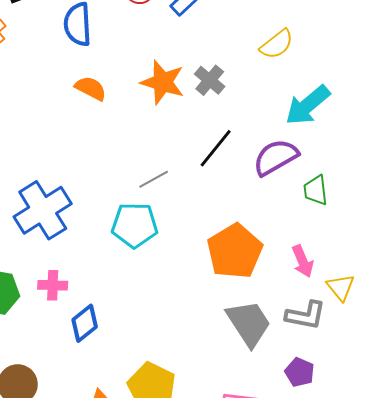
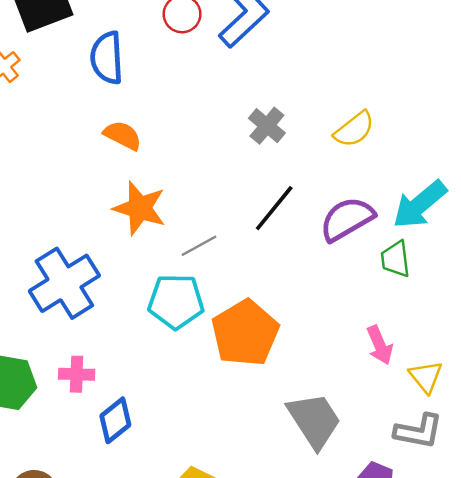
yellow semicircle: (277, 44) -> (354, 129), moved
orange star: (163, 82) -> (140, 208), moved
cyan arrow: (308, 105) -> (420, 204), moved
orange pentagon: (235, 251) -> (245, 333), moved
gray L-shape: (306, 315) -> (418, 431), moved

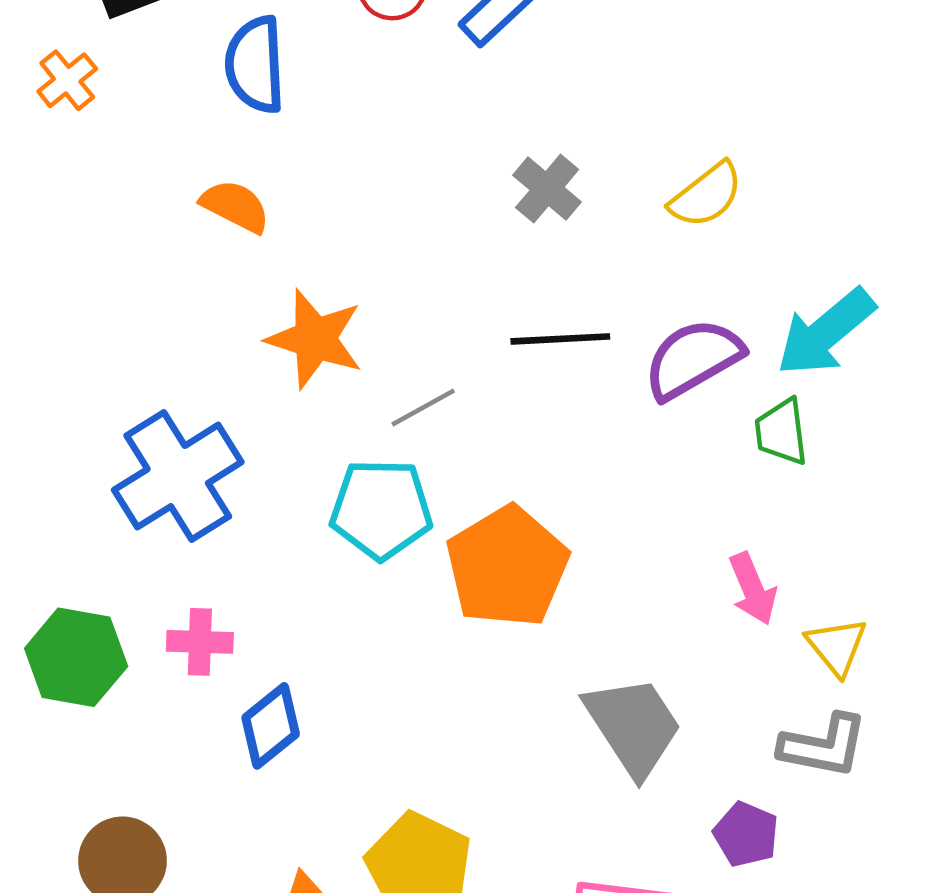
orange semicircle: (123, 135) -> (235, 206), moved
black line: (274, 208) -> (560, 339), turned 48

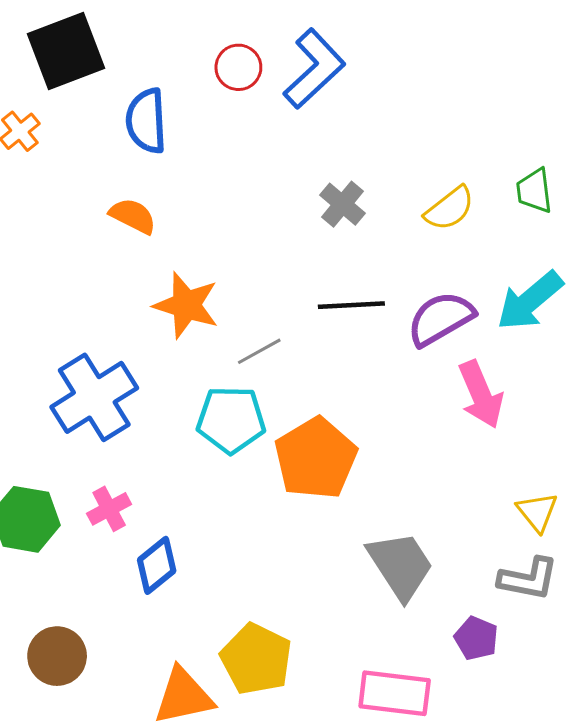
green trapezoid: (781, 432) -> (534, 191), moved
pink arrow: (753, 589) -> (481, 394), moved, size x1.4
pink cross: (200, 642) -> (109, 509), turned -30

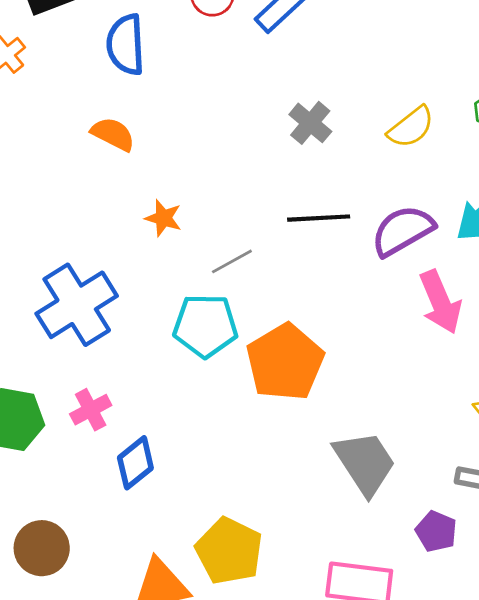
orange star: (186, 305) -> (163, 218), size x0.6

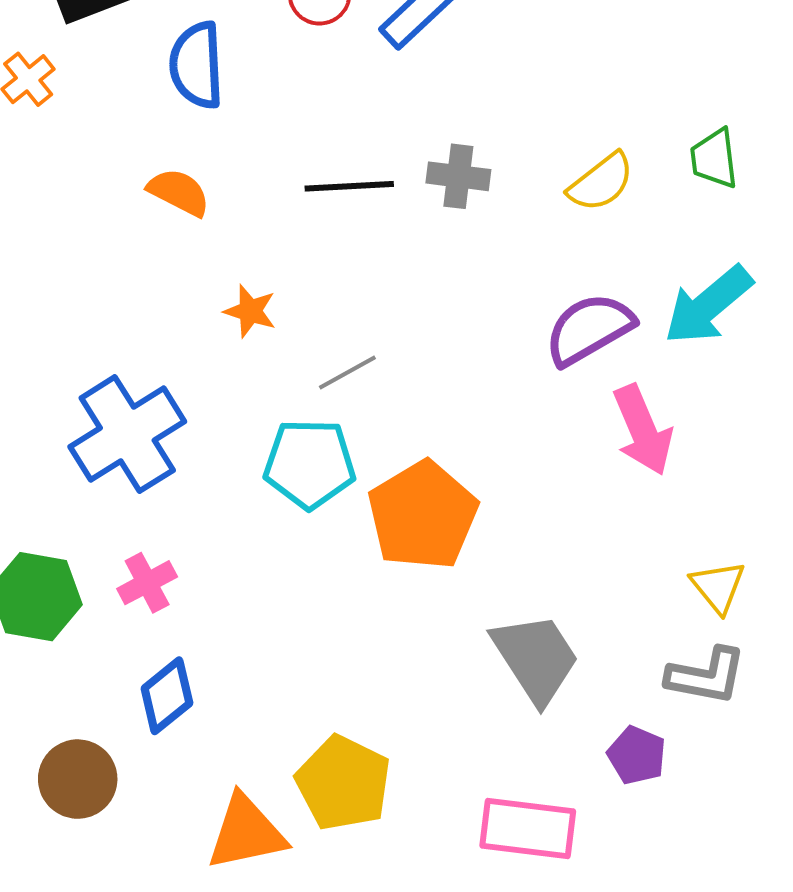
gray cross: (310, 123) -> (458, 176), turned -33
black line: (319, 218) -> (349, 186), moved
blue diamond: (135, 463) -> (167, 696), moved

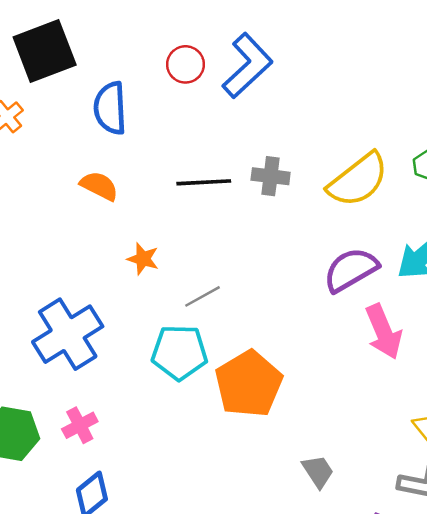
yellow semicircle: (601, 182) -> (358, 180), size x1.5
gray trapezoid: (536, 658) -> (318, 471), size x0.6

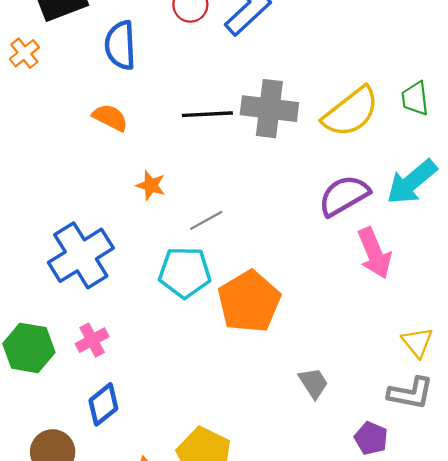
gray cross: (271, 176) -> (269, 109), size x1.6

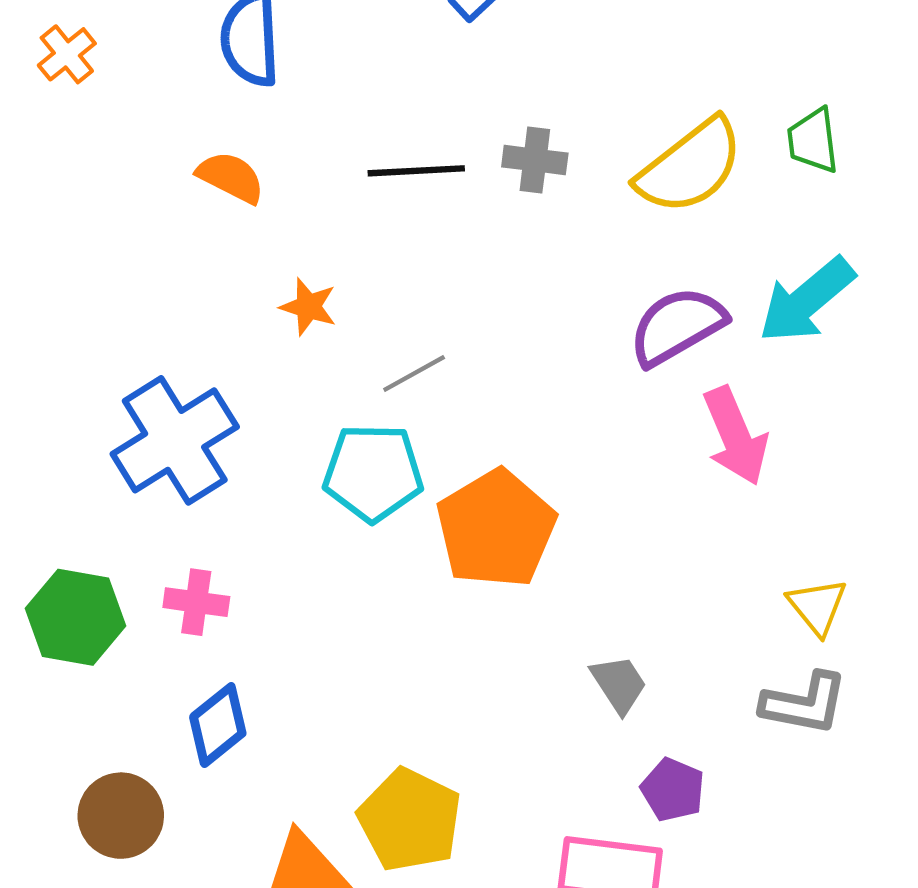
gray cross: (269, 109) -> (535, 160), size x0.6
pink cross: (92, 340) -> (196, 602), turned 36
purple pentagon: (371, 438) -> (673, 790), moved

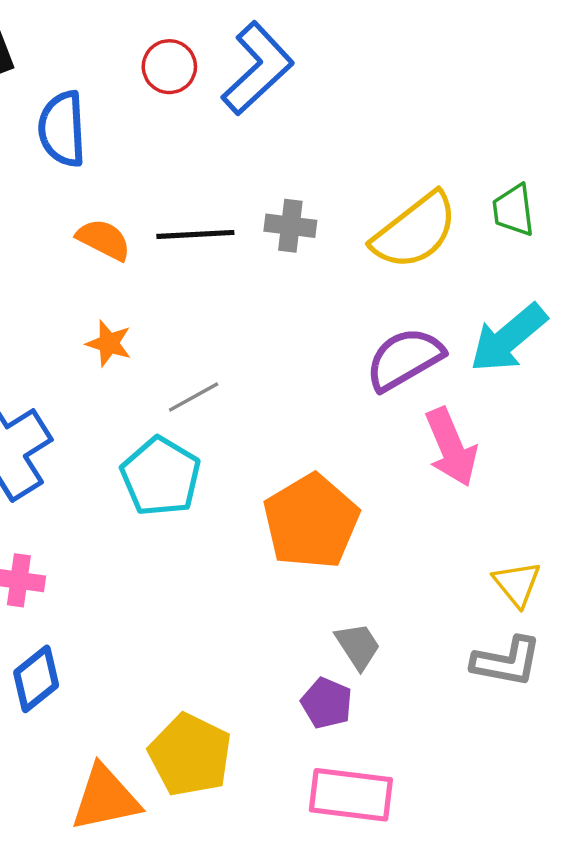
orange semicircle: (231, 177) -> (104, 240), moved
cyan pentagon: (373, 473) -> (161, 477), turned 30
orange pentagon: (496, 529) -> (311, 521), moved
purple pentagon: (673, 790) -> (327, 703), moved

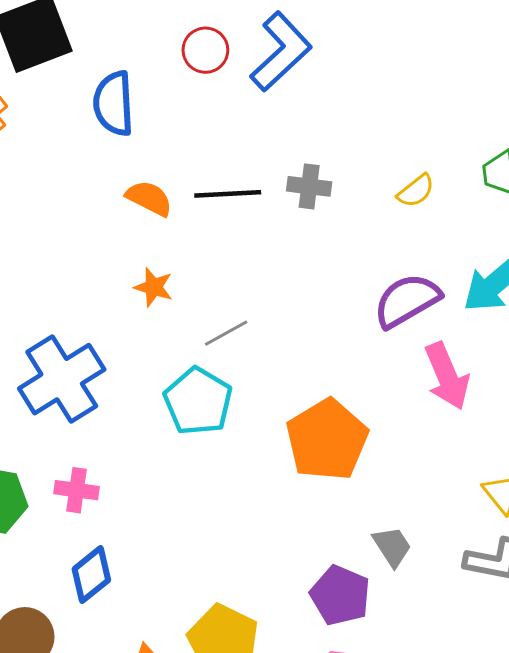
yellow semicircle: (415, 231) -> (416, 191), size x0.5
gray trapezoid: (358, 646) -> (392, 546), moved
purple pentagon: (327, 703) -> (340, 595), size x1.4

